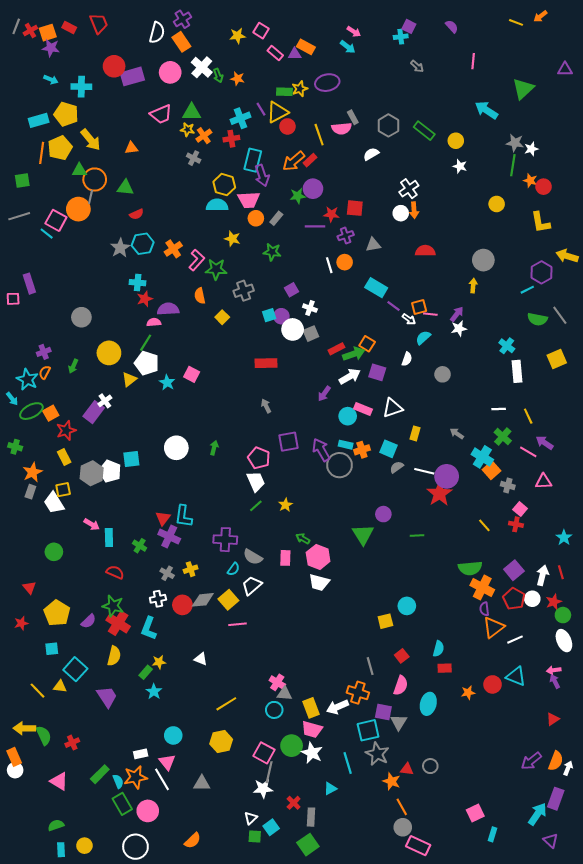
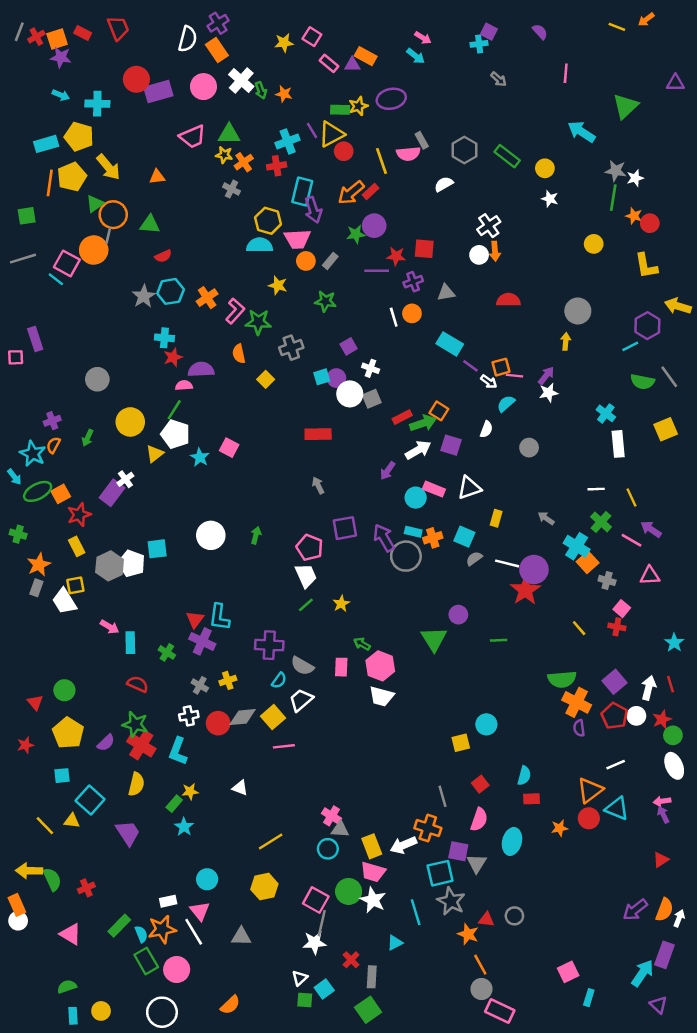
green triangle: (79, 170) -> (95, 204), turned -35
green circle: (54, 552) -> (64, 690), moved
orange triangle: (494, 627) -> (590, 790), moved

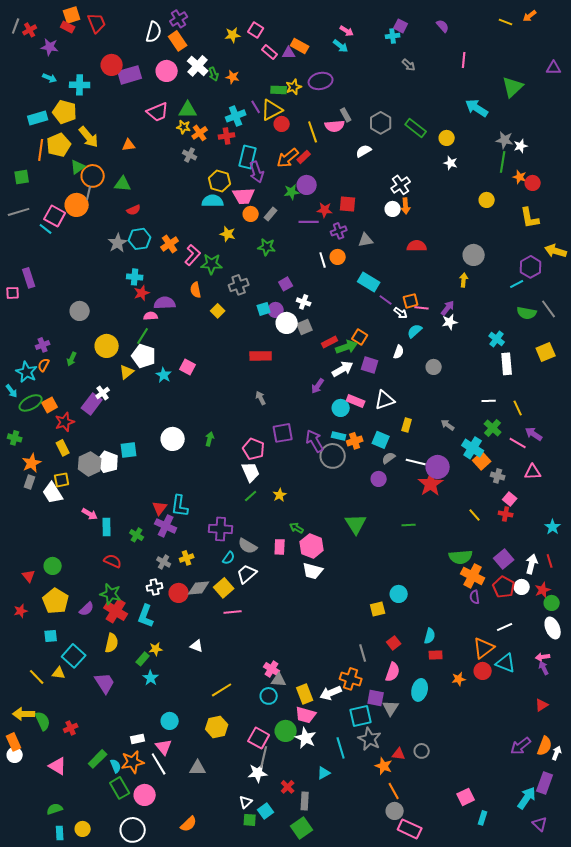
orange square: (57, 39) -> (72, 15), moved
purple circle: (458, 615) -> (379, 479), moved

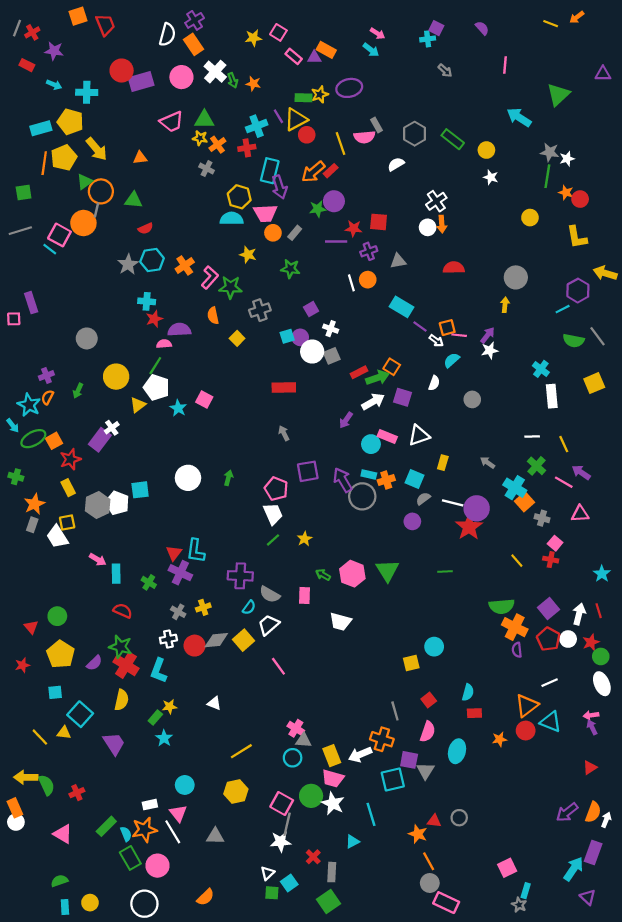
red rectangle: (68, 27) -> (27, 65), moved
pink hexagon: (312, 546) -> (352, 574), moved
pink line: (233, 612) -> (278, 666), moved, turned 60
gray star: (370, 739) -> (519, 905), moved, size x0.6

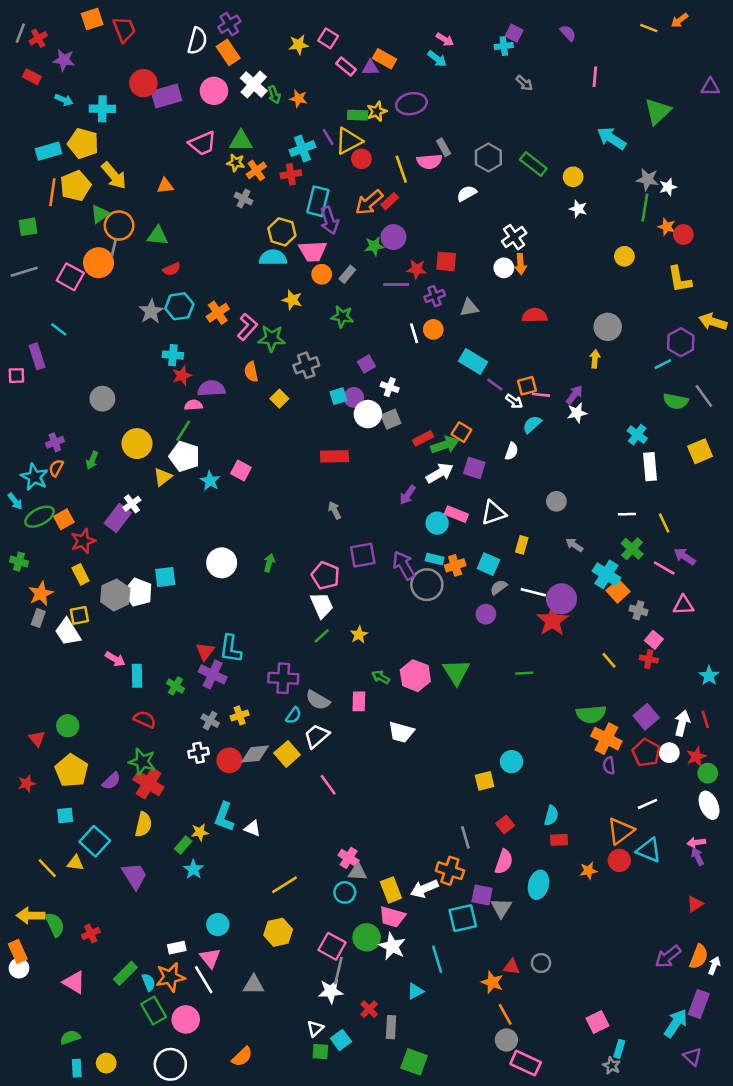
cyan line: (50, 249) -> (59, 329), moved
gray circle: (472, 399) -> (556, 501), moved
cyan L-shape: (159, 671) -> (224, 817), moved
green square: (328, 902) -> (414, 1062), moved, turned -35

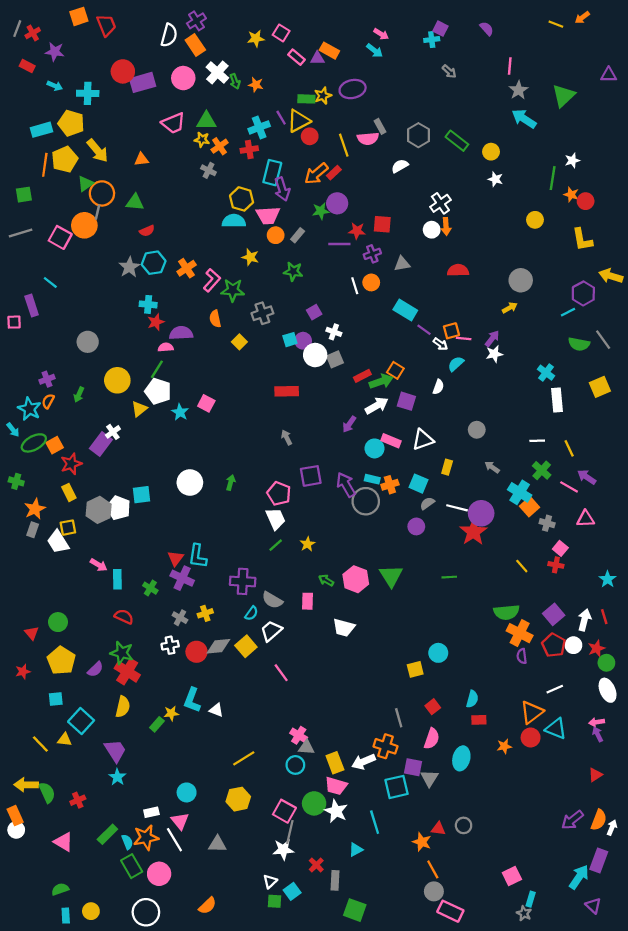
gray star: (647, 179) -> (518, 90), moved, turned 30
yellow arrow: (595, 359) -> (510, 308), turned 56
cyan star: (193, 869) -> (117, 777), moved

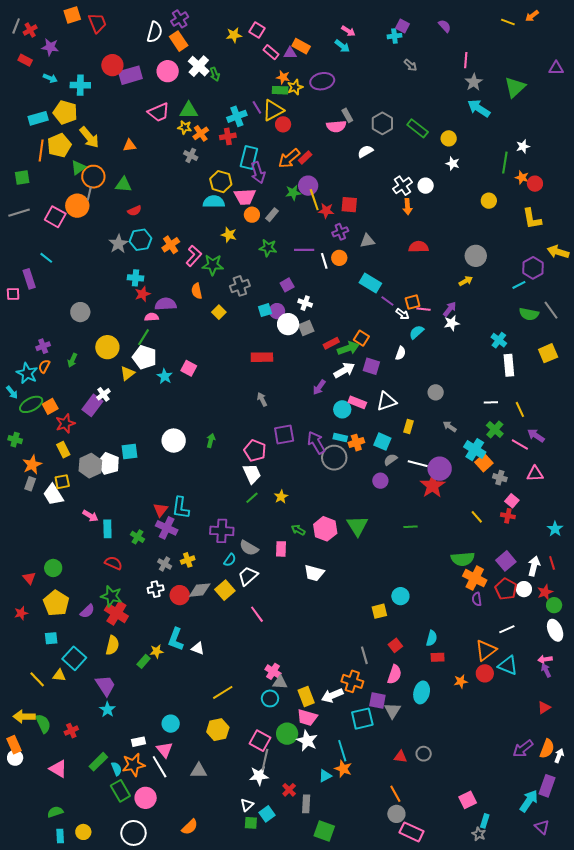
orange star: (256, 85) -> (283, 77), moved
yellow line: (344, 145) -> (314, 200), moved
white circle: (432, 230) -> (426, 186), moved
purple line: (339, 244) -> (304, 250), moved
orange star: (422, 842) -> (343, 769), moved

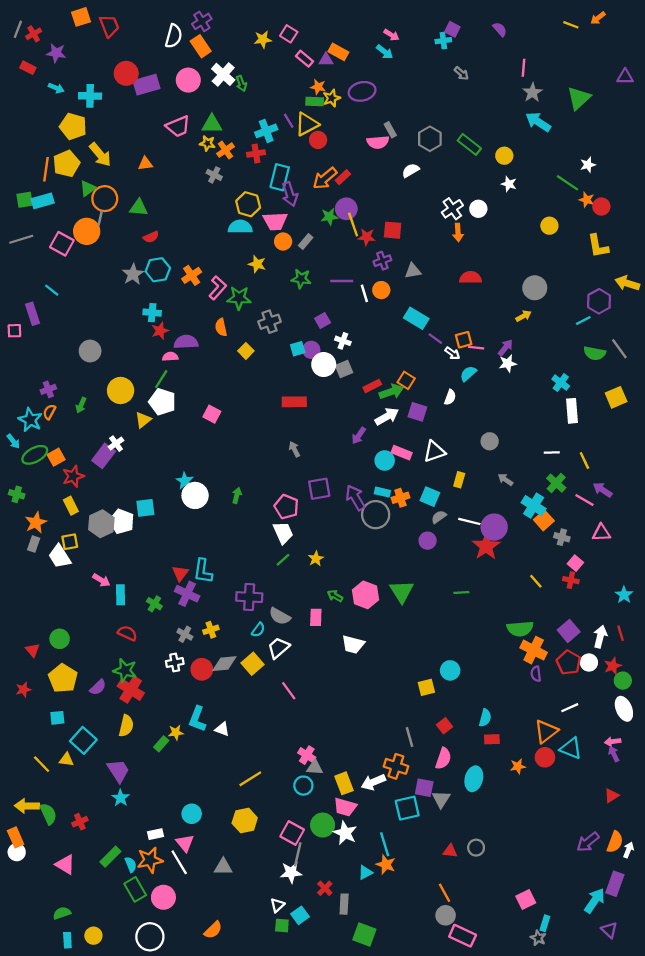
cyan rectangle: (38, 118) -> (43, 201), moved
green line: (505, 163) -> (567, 183), turned -65
cyan star: (165, 376) -> (185, 481), moved

